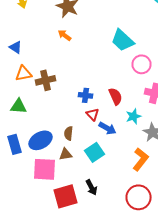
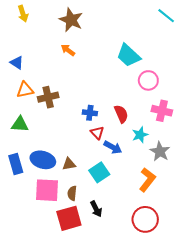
brown semicircle: (68, 133) -> (72, 193), moved
blue ellipse: (40, 140) -> (43, 160), turned 45
brown triangle: (66, 154) -> (69, 164), moved

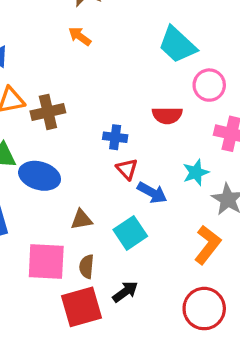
red semicircle: (121, 114) -> (167, 115), moved, turned 114
blue ellipse: (43, 160) -> (40, 176), moved
black arrow: (96, 209) -> (125, 292), turned -98

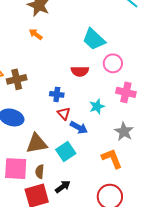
red semicircle: (167, 115) -> (80, 71), moved
cyan star: (196, 172) -> (97, 106), moved
brown triangle: (82, 219) -> (37, 144), size x1.6
orange L-shape: (208, 245) -> (112, 159), turned -60

